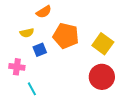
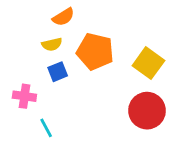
yellow semicircle: (27, 33) -> (52, 44), moved

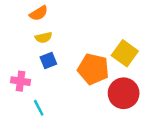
orange semicircle: (63, 17) -> (39, 13), moved
orange pentagon: (95, 52) -> (93, 69), moved

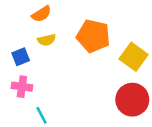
blue square: (48, 61) -> (21, 57), moved
orange pentagon: (93, 69) -> (93, 36), moved

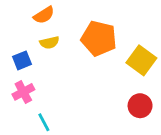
pink cross: (22, 87) -> (23, 92), turned -36
red circle: (132, 100) -> (140, 106), size x0.7

